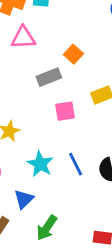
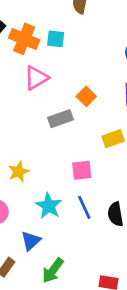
pink triangle: (23, 38) -> (36, 78), turned -30
pink square: (65, 111) -> (82, 170), moved

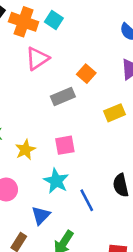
cyan square: (56, 39) -> (54, 20), turned 30
pink square: (82, 170) -> (65, 145), moved
blue line: (84, 207) -> (87, 200), moved

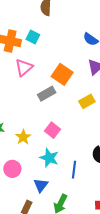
orange square: (86, 74) -> (62, 74), size x1.5
pink square: (65, 145) -> (53, 130), turned -35
blue line: (87, 200) -> (74, 170), turned 42

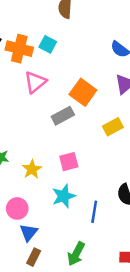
pink square: (53, 130) -> (69, 162), turned 35
cyan star: (49, 158) -> (64, 196), turned 30
blue triangle: (41, 185) -> (29, 232), moved

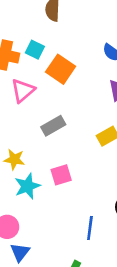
orange square: (83, 92) -> (61, 69), moved
yellow star: (32, 169) -> (14, 159), moved, turned -30
cyan star: (64, 196) -> (27, 186), moved

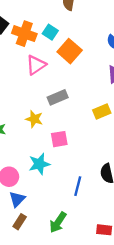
yellow star: (14, 159) -> (34, 119), moved
cyan star: (27, 186) -> (39, 164), moved

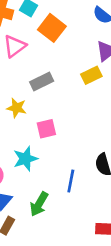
yellow rectangle: (102, 112) -> (91, 75), moved
green arrow: (58, 222) -> (39, 204), moved

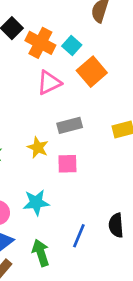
pink square: (46, 129) -> (67, 164), moved
green arrow: (39, 204) -> (41, 253), turned 120

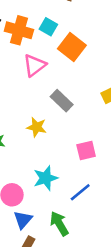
gray rectangle: (70, 125) -> (62, 101), turned 70
pink square: (67, 164) -> (86, 150), moved
blue line: (79, 236) -> (80, 192), moved, turned 40

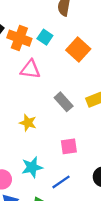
orange square: (72, 47) -> (78, 50), moved
pink triangle: (35, 65) -> (30, 69), turned 40
gray rectangle: (62, 101) -> (64, 102), moved

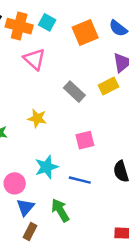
orange square: (78, 50) -> (85, 33), turned 30
pink triangle: (30, 69) -> (34, 59), turned 40
blue line: (61, 182) -> (80, 180), turned 54

